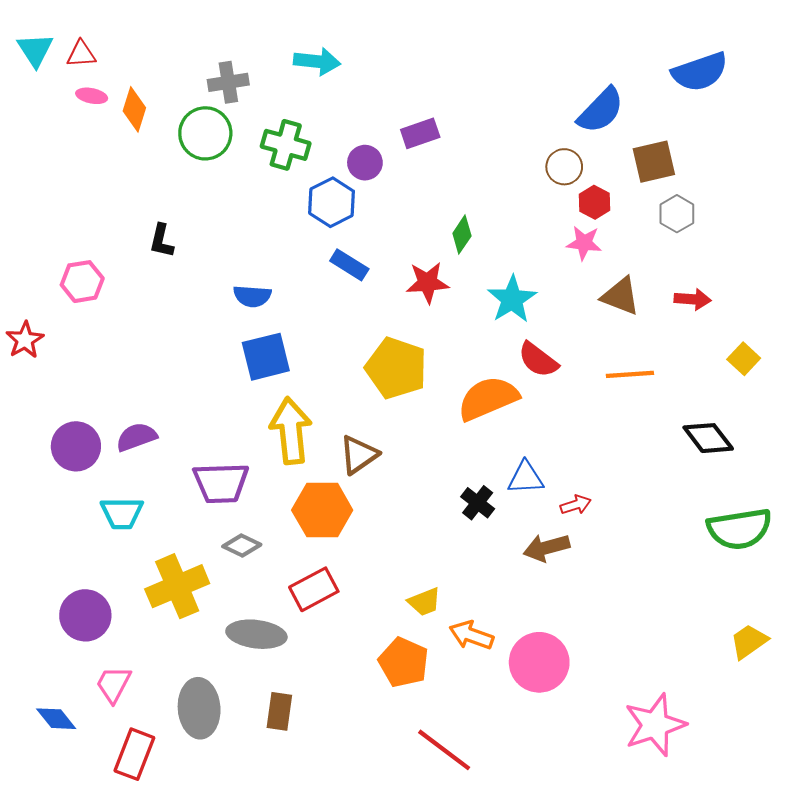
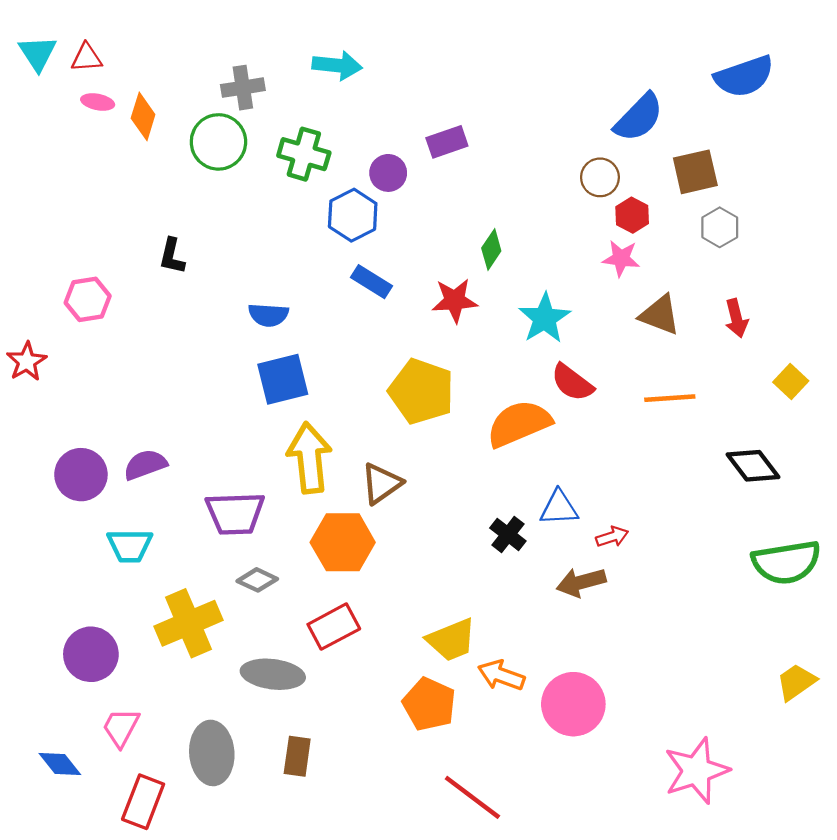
red arrow: (693, 299) -> (736, 318), turned 72
yellow trapezoid: (424, 602) -> (451, 640), size x1.4

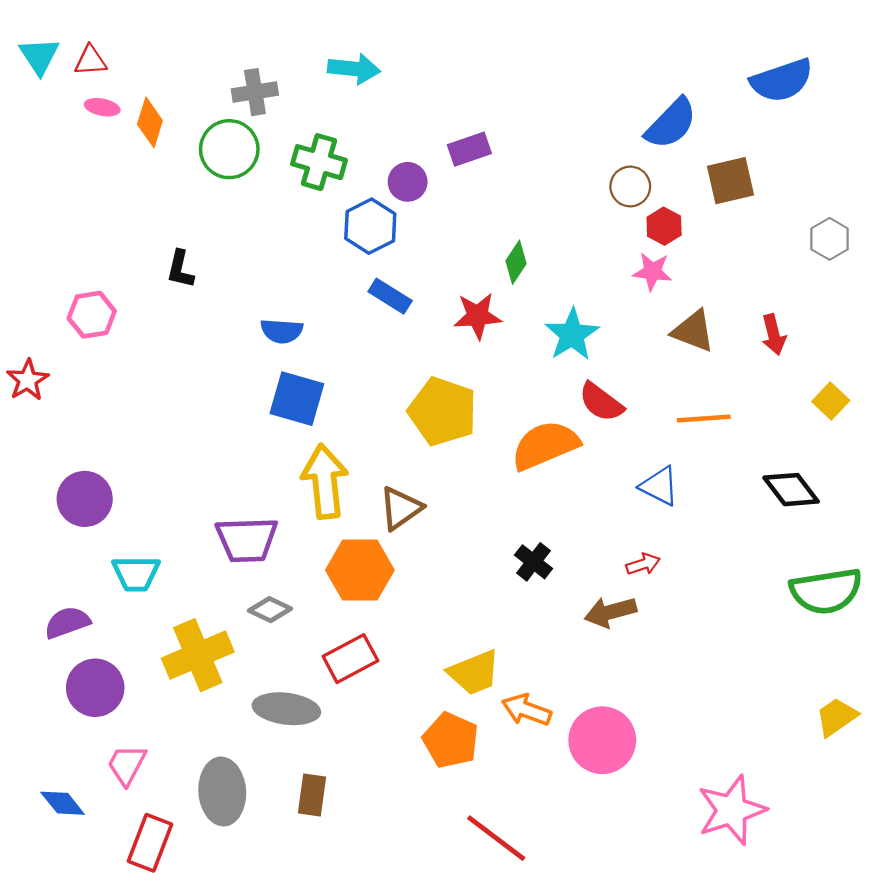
gray hexagon: (720, 227) -> (830, 239), moved
blue square: (283, 379) -> (297, 399), turned 30
purple semicircle: (145, 465) -> (67, 622), moved
blue triangle: (559, 508) -> (659, 486), moved, turned 30

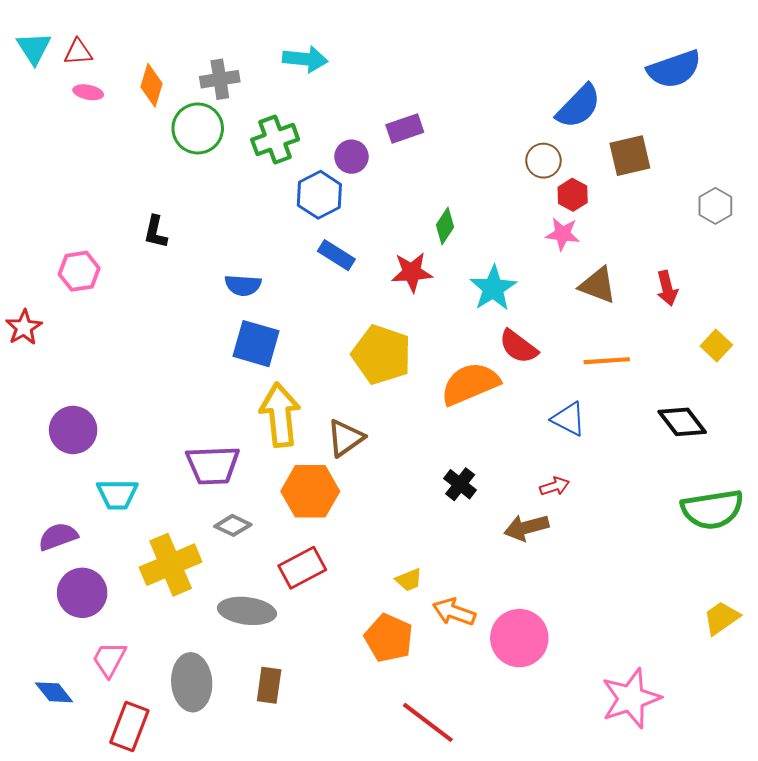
orange diamond: (150, 122) -> (151, 85), moved
green cross: (319, 162) -> (275, 140), turned -36
yellow trapezoid: (474, 673) -> (409, 580), size x0.6

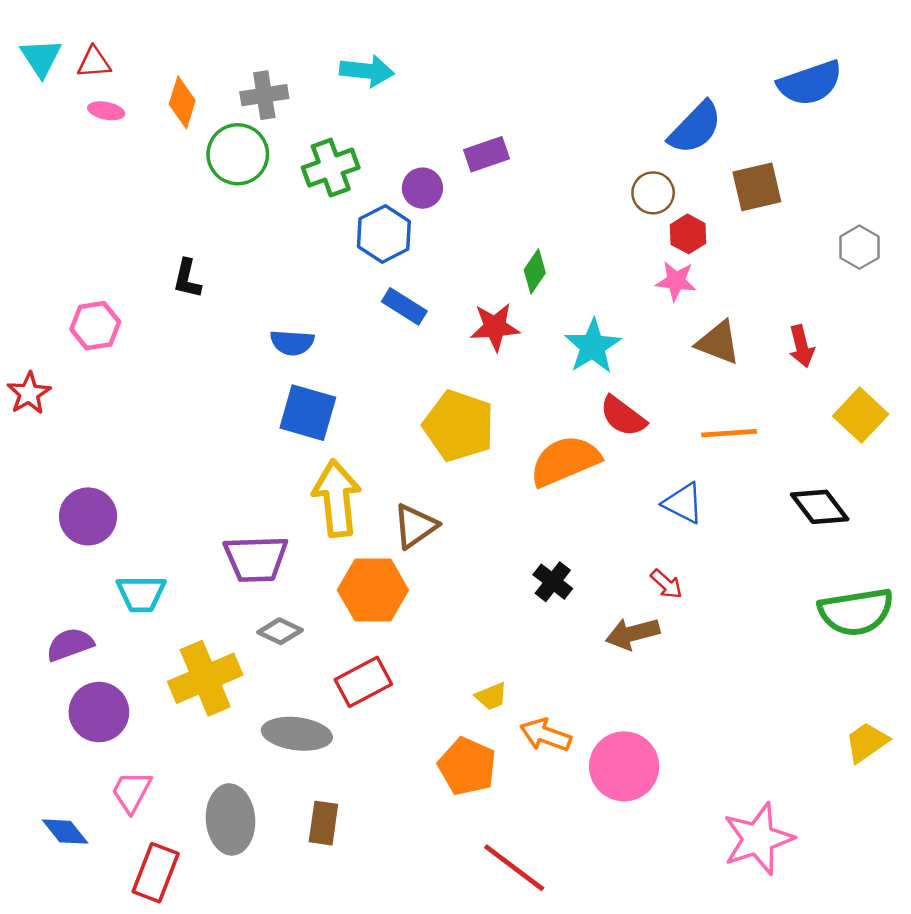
yellow square: (716, 346) -> (861, 415), size x1.4
red arrow: (555, 486) -> (666, 584), turned 60

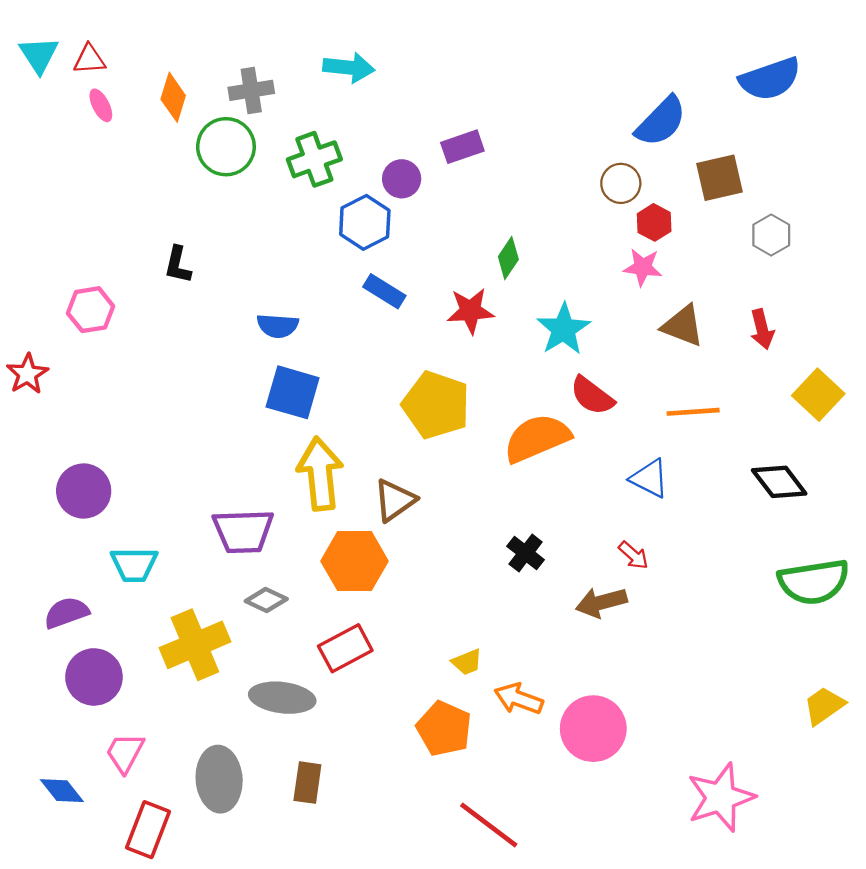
pink ellipse: (106, 111) -> (101, 105), turned 52
gray hexagon: (859, 247) -> (771, 235), moved

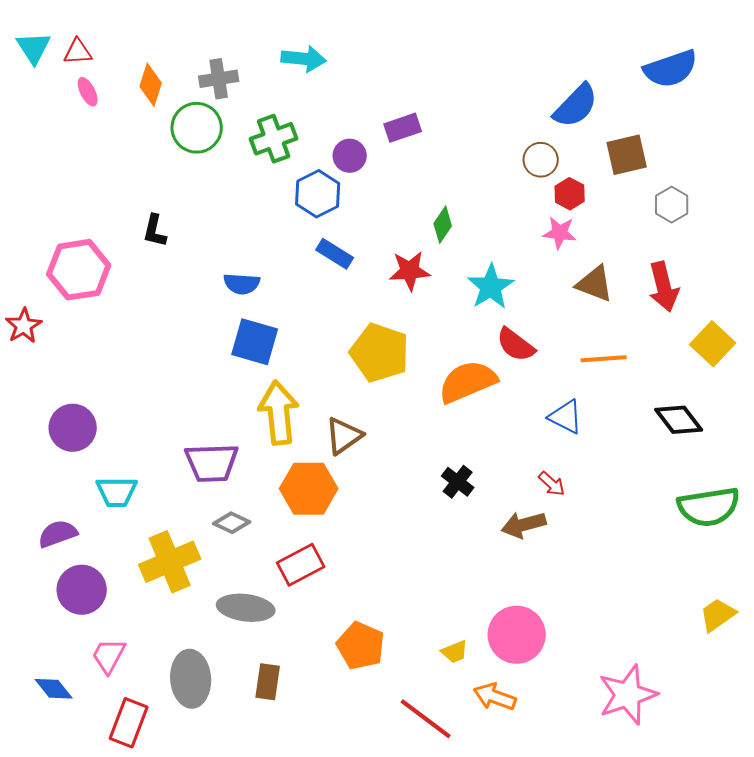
pink hexagon: (91, 310) -> (79, 270), size x1.5
red arrow: (762, 329) -> (664, 287), size x1.4
yellow trapezoid: (467, 662) -> (455, 652), moved
orange arrow: (519, 699) -> (495, 697), moved
orange pentagon: (444, 729) -> (361, 646), moved

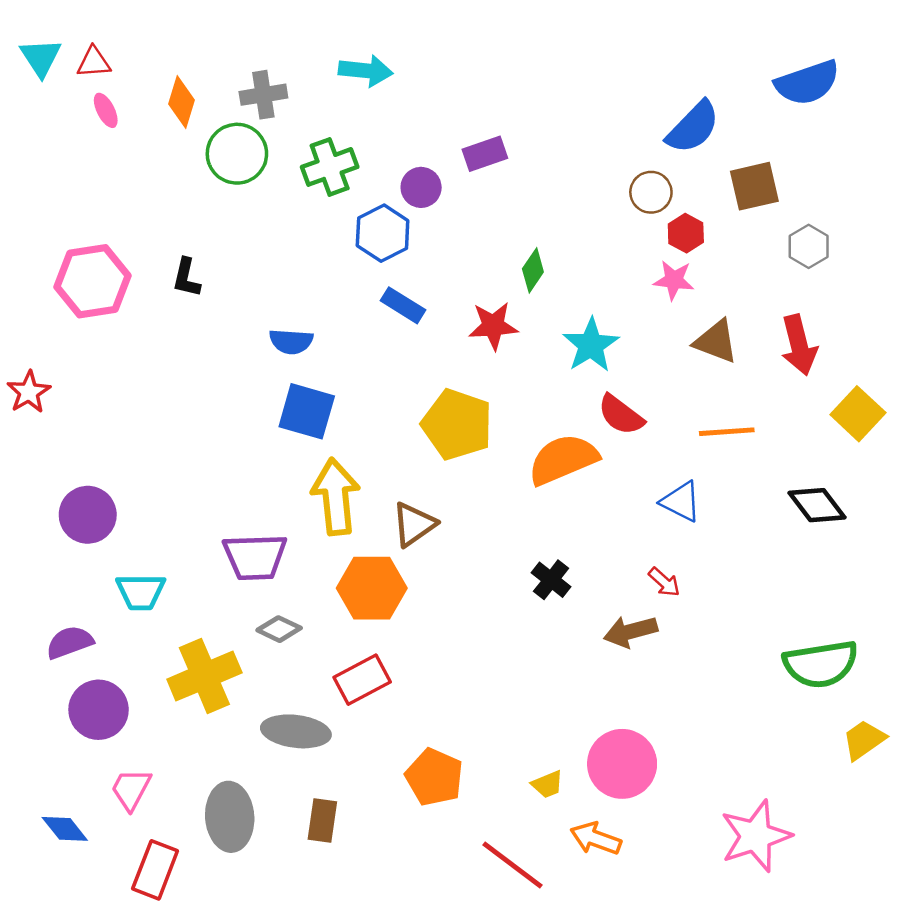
pink hexagon: (79, 270) -> (93, 281), moved
green semicircle: (709, 507) -> (821, 664), moved

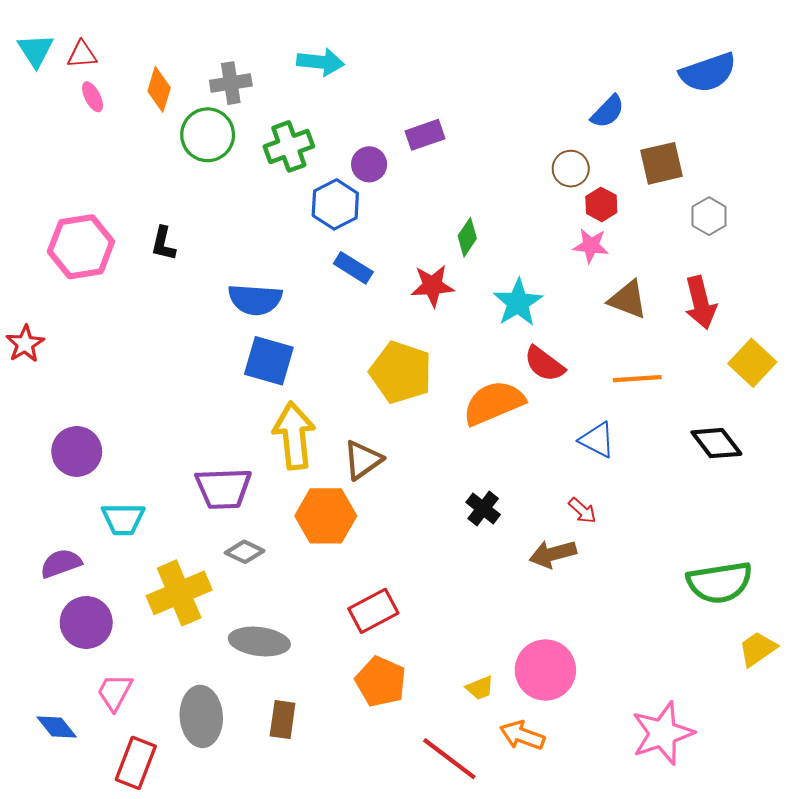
blue semicircle: (693, 127) -> (608, 112), size x0.7
blue semicircle: (291, 341) -> (255, 299), size x1.4
red rectangle: (362, 680) -> (373, 611), moved

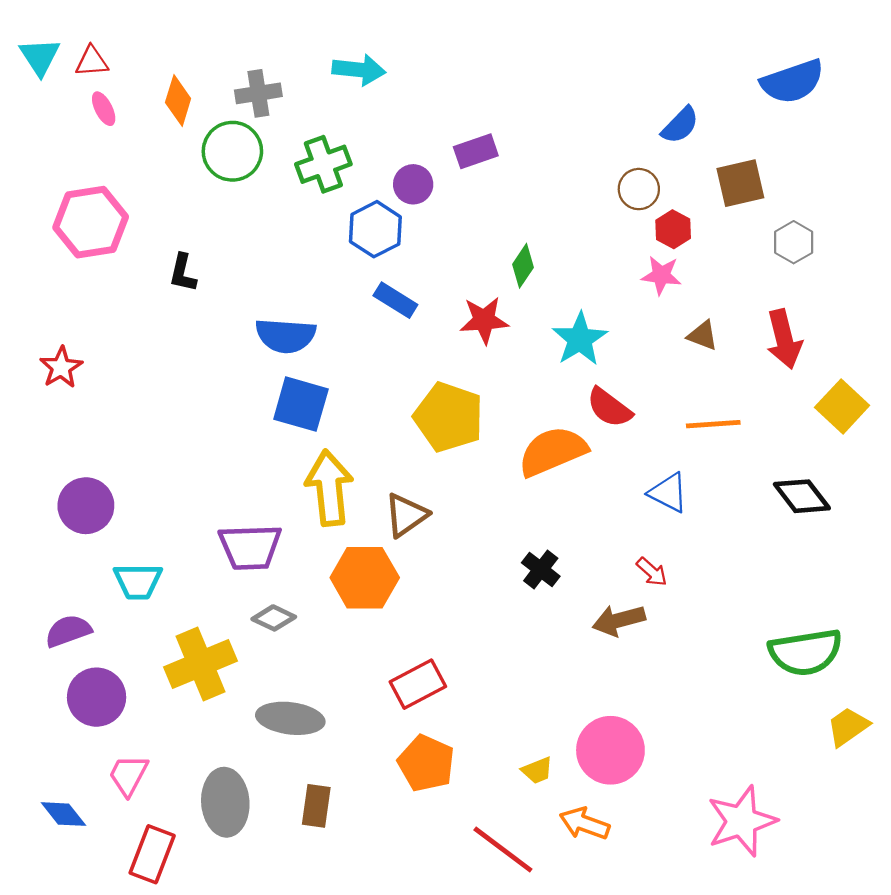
pink hexagon: (81, 247) -> (91, 222), moved
brown triangle: (628, 299) -> (703, 336), size x0.7
red star: (25, 344) -> (61, 367), moved

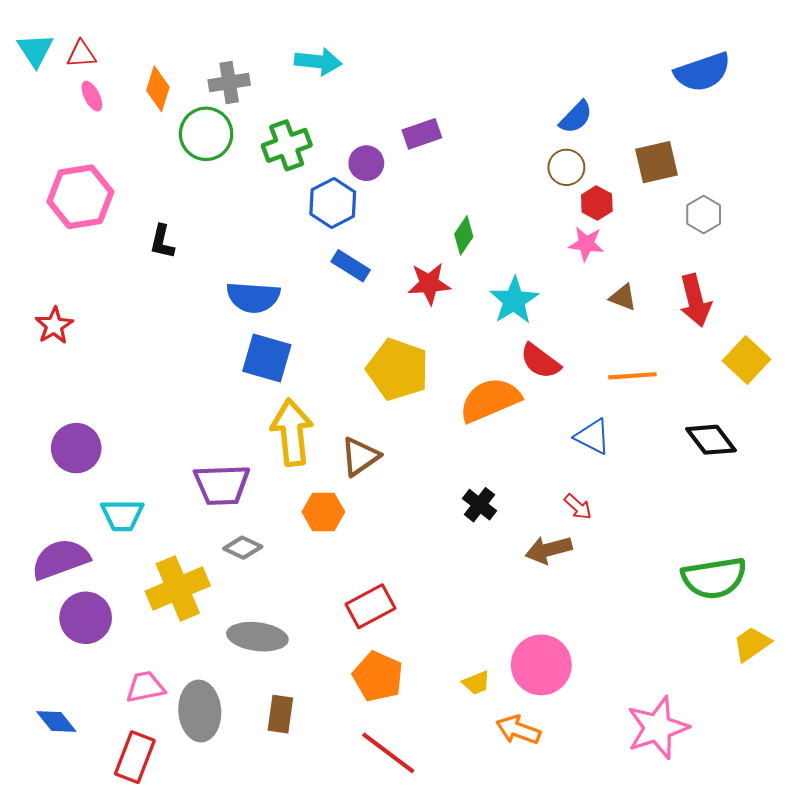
blue semicircle: (680, 125) -> (576, 117), moved
orange hexagon: (365, 578) -> (323, 512), size x0.7
purple semicircle: (68, 631) -> (60, 559), size x1.4
pink trapezoid: (128, 775) -> (145, 687), moved, turned 51
red line: (503, 849) -> (388, 753), moved

